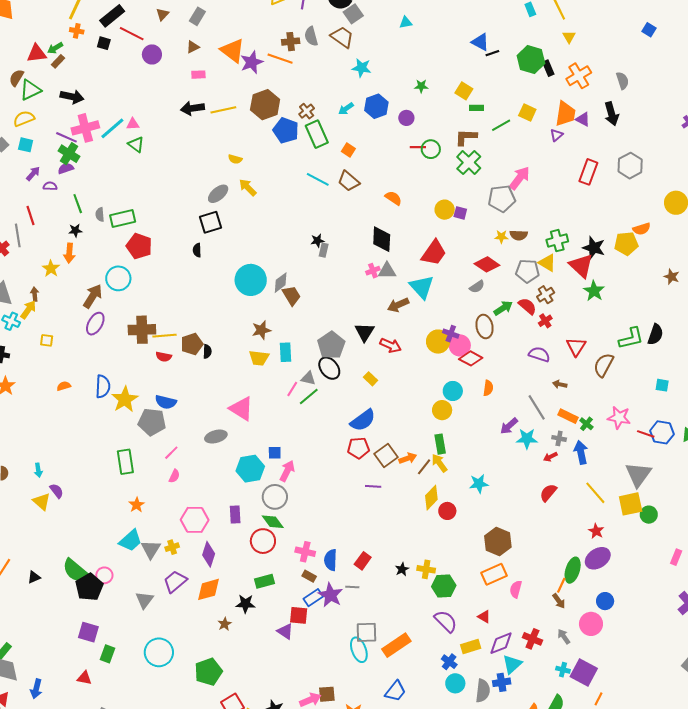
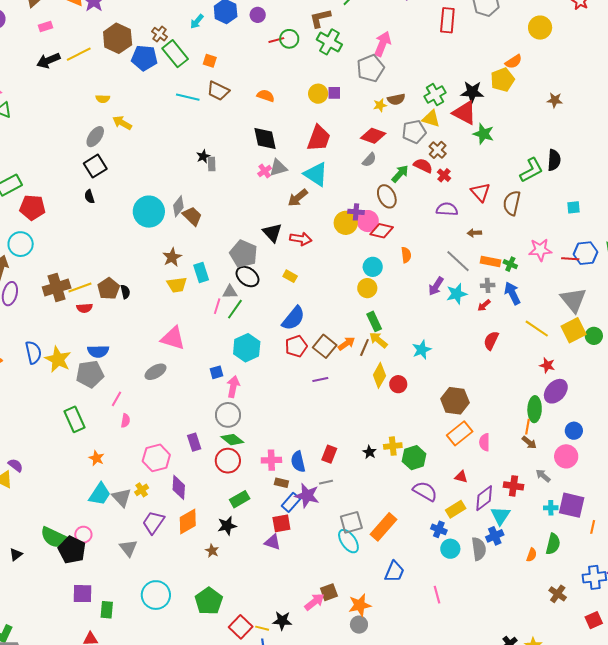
cyan hexagon: (250, 469) -> (247, 348), moved

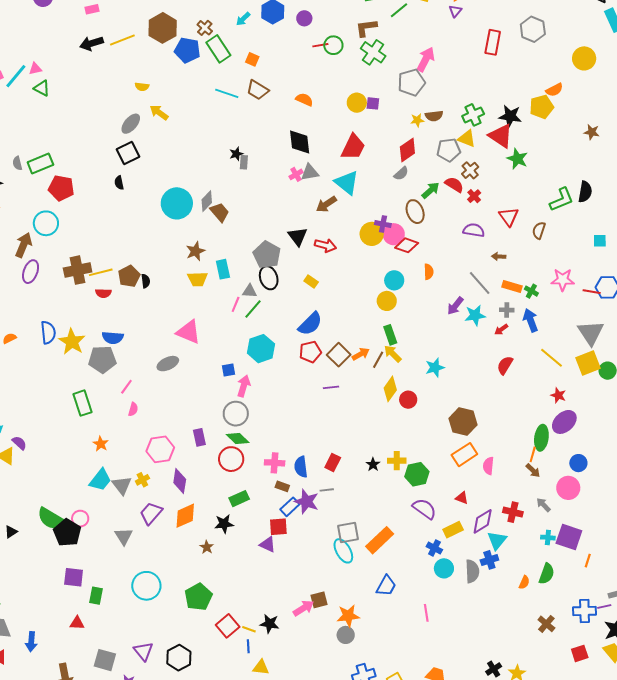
red diamond: (373, 136) -> (407, 150), turned -60
brown semicircle: (512, 203) -> (539, 230), size x0.7
black ellipse: (247, 277) -> (269, 278), turned 30

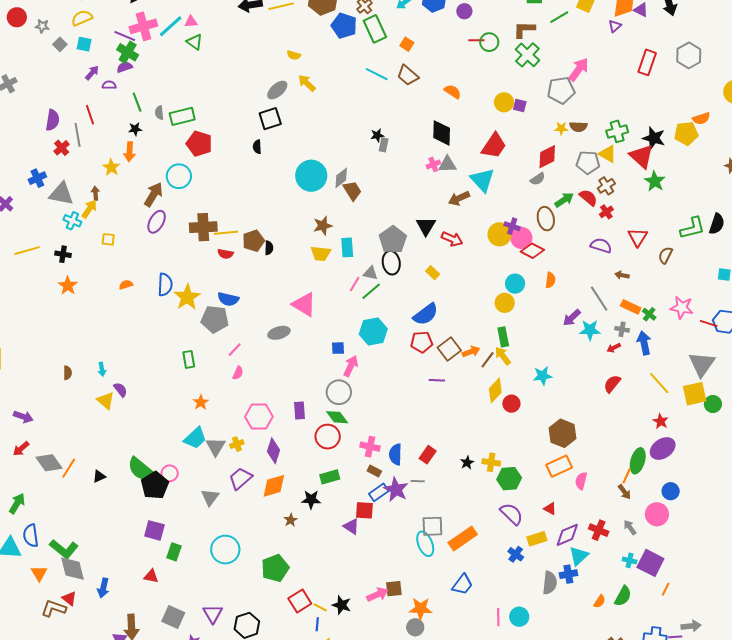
green rectangle: (83, 403) -> (189, 359), size x0.7
cyan circle: (444, 568) -> (519, 617), moved

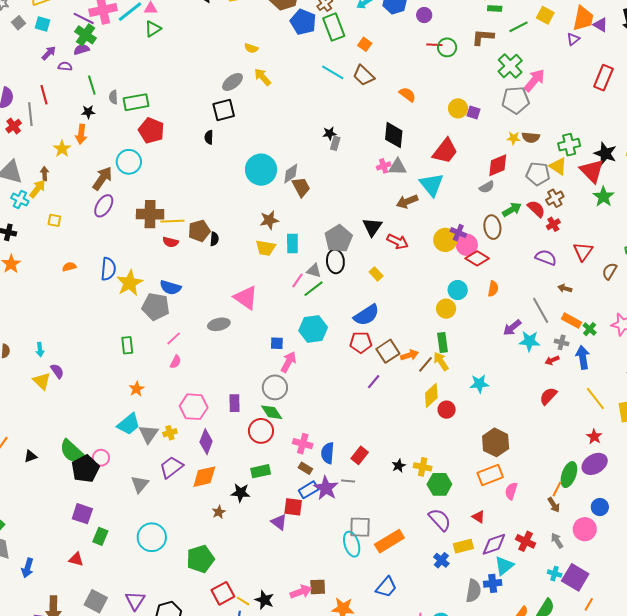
green triangle: (194, 42) -> (153, 29), turned 48
green cross: (527, 55) -> (510, 66), moved
purple line: (437, 380) -> (374, 382), turned -56

